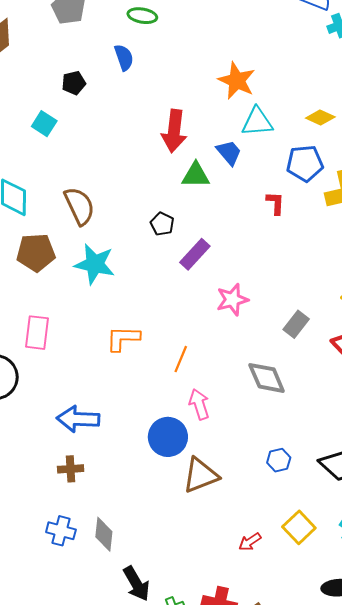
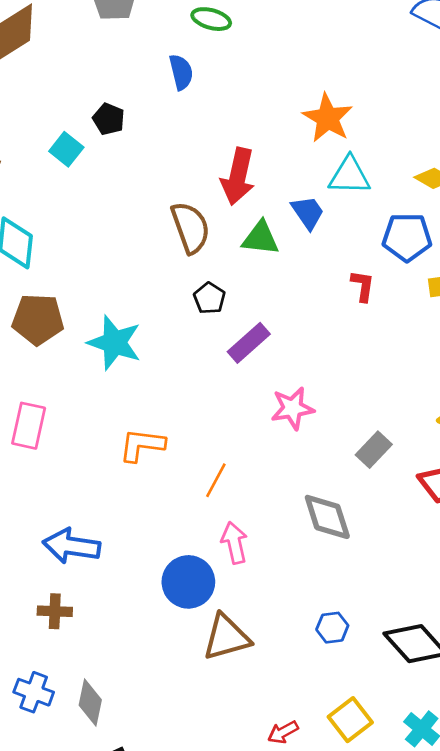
black pentagon: (74, 83) -> (109, 119), moved, turned 30
brown semicircle: (79, 206) -> (191, 228), moved

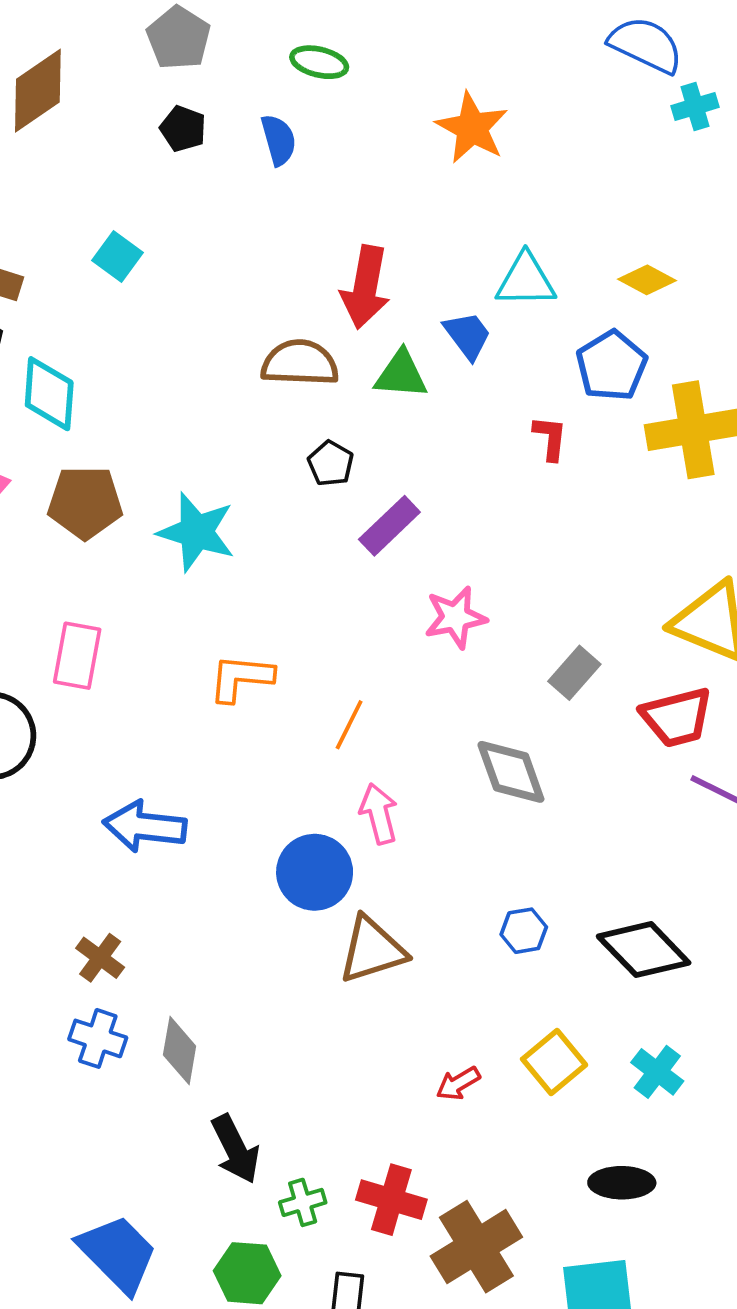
orange star: (328, 118) -> (472, 128), moved
black pentagon: (109, 119) -> (183, 129), moved
brown semicircle: (191, 228) -> (300, 363), turned -66
blue pentagon: (407, 237) -> (612, 366), turned -30
brown cross: (55, 611) -> (100, 958), moved, turned 36

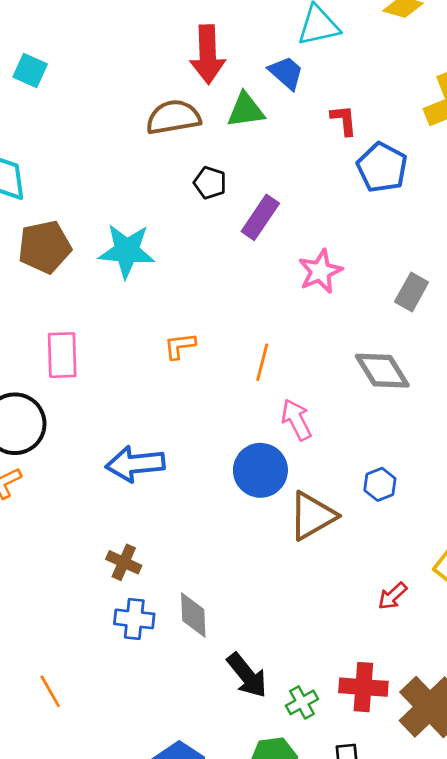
blue pentagon: (612, 366) -> (382, 167), moved
red L-shape: (550, 438) -> (344, 120), moved
orange L-shape: (241, 678) -> (180, 346), size x0.7
blue hexagon: (524, 931) -> (380, 484), moved

